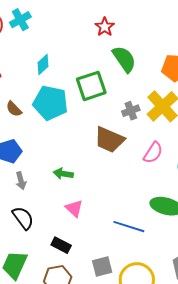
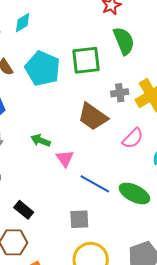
cyan diamond: (43, 65) -> (23, 23), moved
pink triangle: (74, 208) -> (65, 159), moved
blue line: (129, 227) -> (95, 184), moved
gray square: (102, 267) -> (79, 219), moved

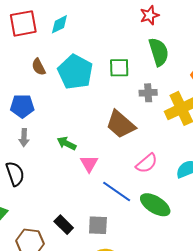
green square: (86, 60) -> (119, 68), size x0.7
gray cross: (120, 93) -> (148, 93), moved
pink semicircle: (133, 138) -> (147, 163), moved
black rectangle: (24, 210) -> (64, 225), moved

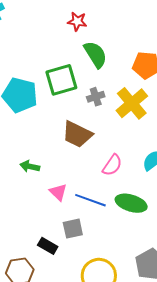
red star: (149, 15) -> (77, 21), turned -30
green square: (119, 68) -> (61, 80), size x1.5
pink triangle: (89, 164) -> (58, 192), moved
gray square: (98, 225) -> (73, 229), moved

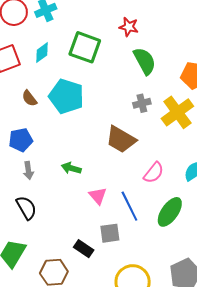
green square: (61, 80) -> (85, 47), moved, turned 32
blue line: (90, 200) -> (129, 206), turned 40
green ellipse: (131, 203) -> (170, 212), turned -76

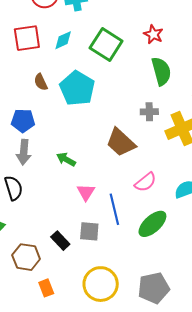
gray arrow: (28, 171) -> (24, 152), size x1.4

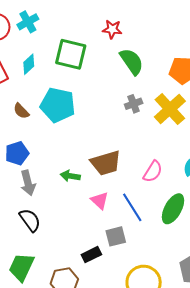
brown trapezoid: (121, 142) -> (106, 163), moved, turned -40
black rectangle: (60, 241) -> (91, 255), turned -54

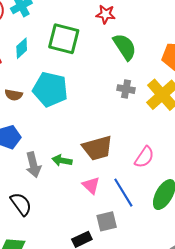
gray cross: (134, 104) -> (126, 89), turned 30
brown semicircle: (21, 111) -> (14, 95), turned -36
gray arrow: (28, 183) -> (33, 165), moved

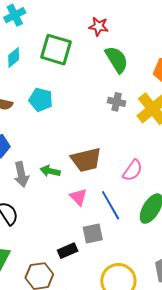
cyan pentagon: (50, 89) -> (41, 100), size x0.7

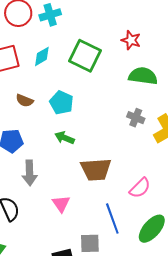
green semicircle: (117, 60) -> (143, 76), turned -60
green arrow: (50, 171) -> (65, 138), moved
pink triangle: (78, 197) -> (61, 204), moved

